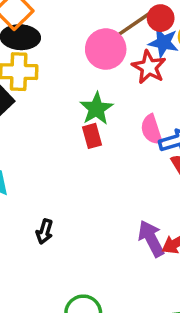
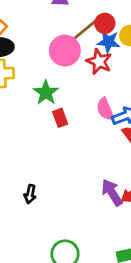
green star: (96, 109) -> (46, 93), moved

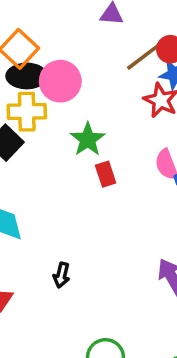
pink circle: (65, 51) -> (60, 81), moved

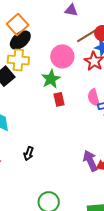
black ellipse: (27, 76) -> (20, 40), turned -45
pink circle: (60, 81) -> (62, 56), moved

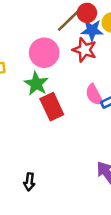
red rectangle: (59, 99) -> (52, 107), size x1.5

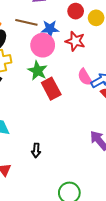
brown line: (68, 21) -> (26, 22), moved, turned 60
blue star: (92, 30) -> (50, 29), moved

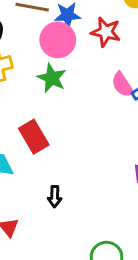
red rectangle: (51, 89) -> (34, 137), moved

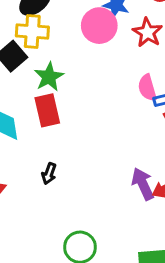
green star: (52, 78) -> (49, 77), moved

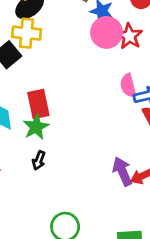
pink circle: (99, 26) -> (107, 32), moved
green star: (49, 77) -> (36, 127), moved

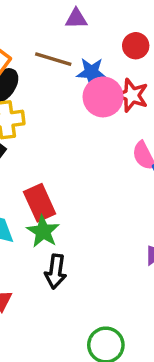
black arrow: (39, 160) -> (56, 271), size x1.4

